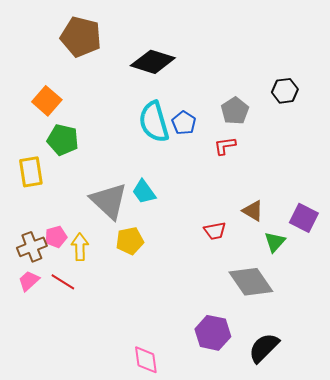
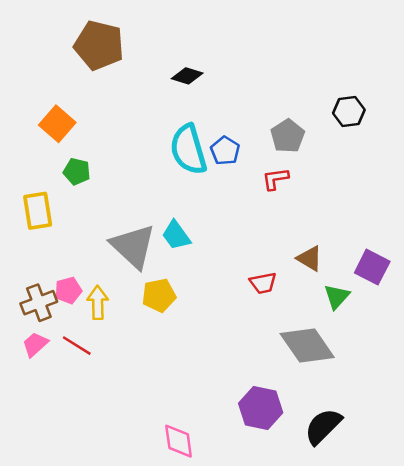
black diamond: (153, 62) -> (187, 76), size x0.6
green pentagon: (63, 140) -> (77, 172), size x0.7

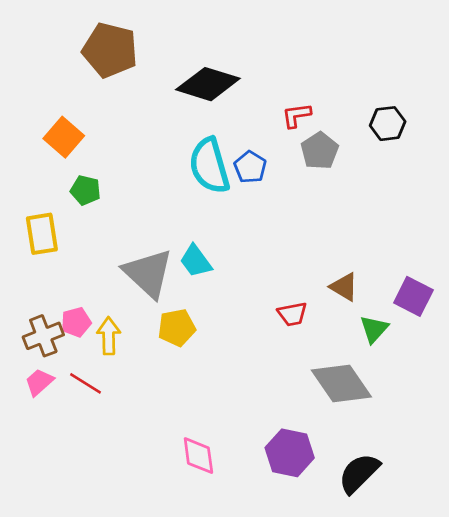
black diamond: (187, 76) -> (208, 84), size x1.8
red L-shape: (275, 179) -> (296, 115), moved
pink diamond: (179, 441) -> (198, 456), moved

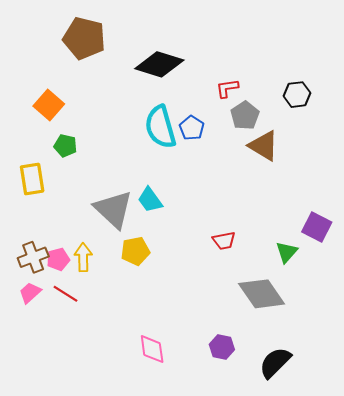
brown triangle: (344, 287) -> (264, 146), moved, size x1.4
pink pentagon: (76, 322) -> (58, 259), moved
purple hexagon: (290, 453) -> (222, 347), size x0.7

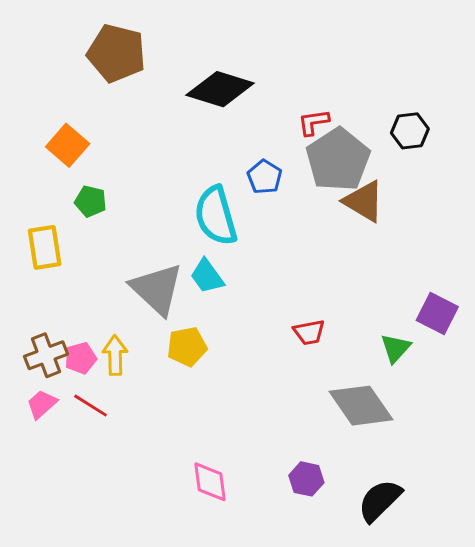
gray pentagon: (245, 115) -> (338, 160), size x1.6
cyan semicircle: (160, 127) -> (216, 216), moved

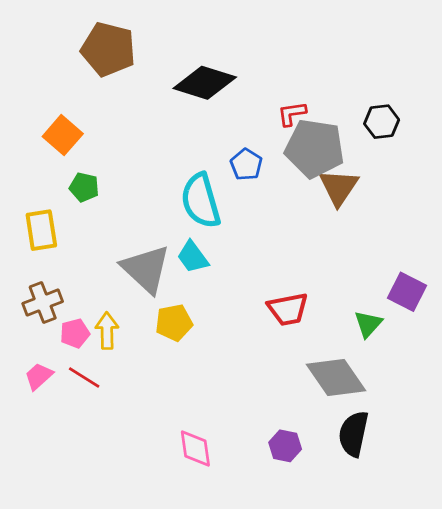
gray pentagon: (338, 160) -> (315, 148), turned -30
brown triangle: (364, 201) -> (339, 187), turned 33
red trapezoid: (309, 332) -> (288, 309), size x1.4
brown cross: (46, 355) -> (43, 302), moved
black semicircle: (380, 500) -> (353, 434), moved, turned -33

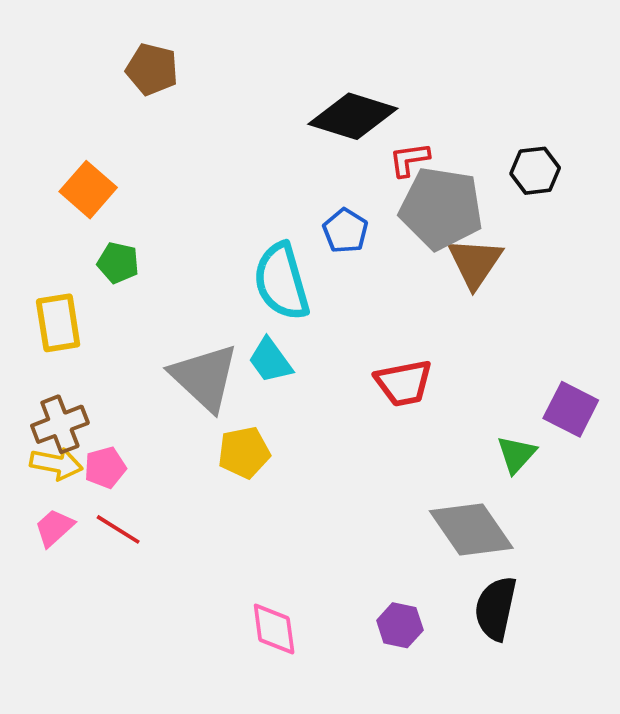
brown pentagon: (108, 49) -> (152, 69), size x0.7
black diamond: (205, 83) -> (353, 116), moved
red trapezoid: (288, 309) -> (404, 383), moved
yellow arrow: (107, 331) -> (56, 464), moved, turned 102

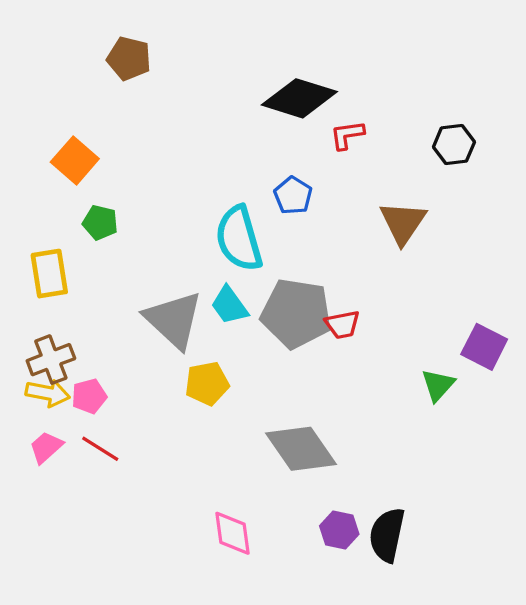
gray pentagon: (441, 208) -> (296, 313), moved
red trapezoid: (404, 383) -> (342, 325), size x0.7
gray diamond: (471, 529) -> (301, 449), moved
black semicircle: (496, 608) -> (387, 535), moved

